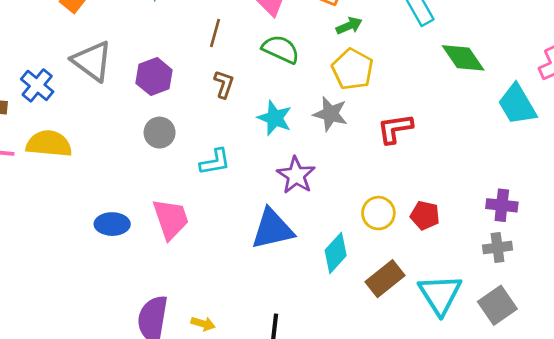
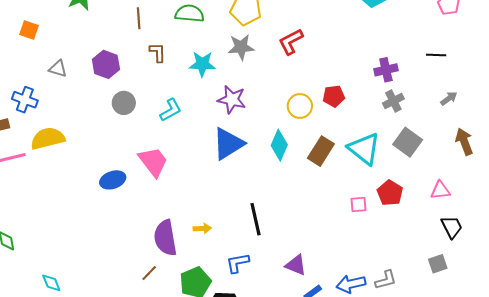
gray triangle: (92, 61) -> (58, 69), size x0.6

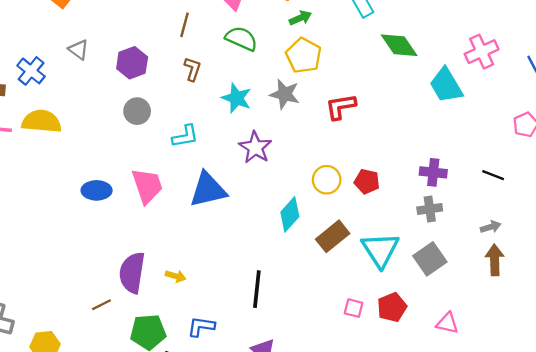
brown arrow: (464, 142) -> (495, 260), moved
blue triangle: (228, 144) -> (208, 190), moved
black line: (255, 219) -> (257, 289), moved

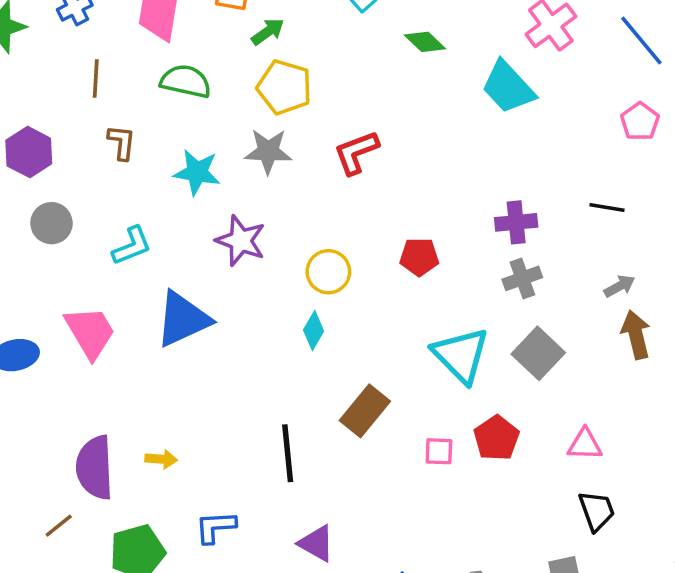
green diamond: (399, 45) -> (425, 42), size x0.7
yellow circle: (327, 180) -> (328, 272), moved
cyan diamond: (290, 214) -> (314, 331), size x0.7
brown rectangle: (333, 236) -> (365, 411), moved

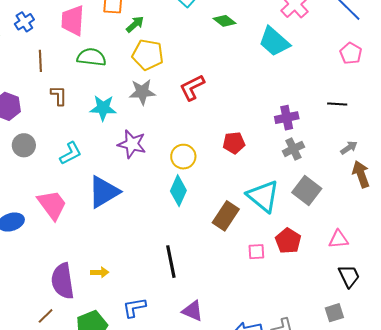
cyan diamond: (314, 331) -> (178, 191), size x1.4
brown rectangle: (365, 411) -> (226, 216), moved

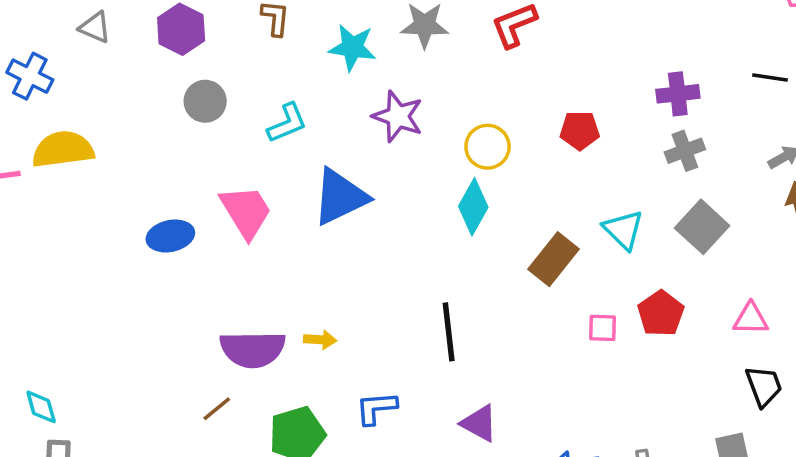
cyan triangle: (263, 196) -> (623, 230), size x0.7
purple semicircle: (63, 281) -> (253, 349), turned -87

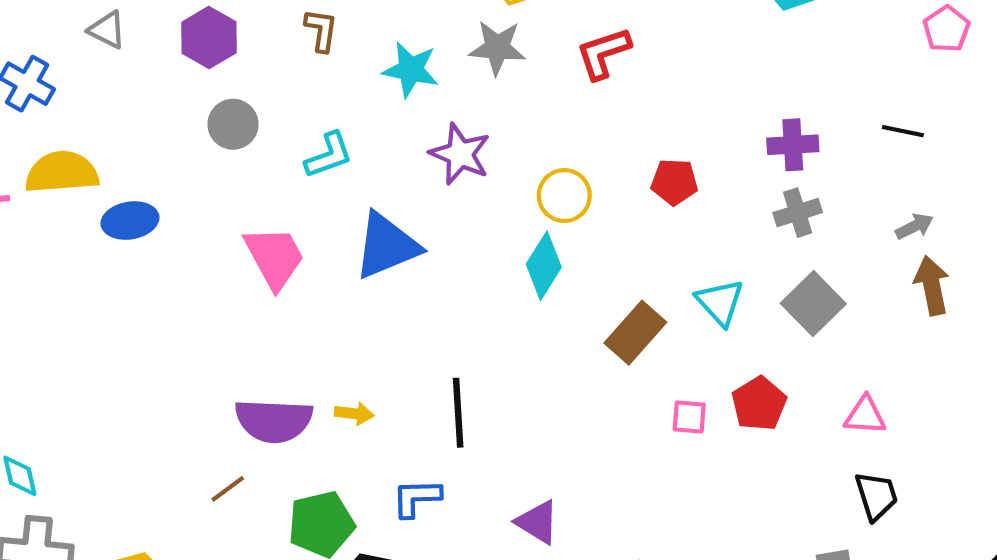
blue ellipse: (170, 236) -> (130, 221), moved
black line: (449, 332) -> (458, 413), moved

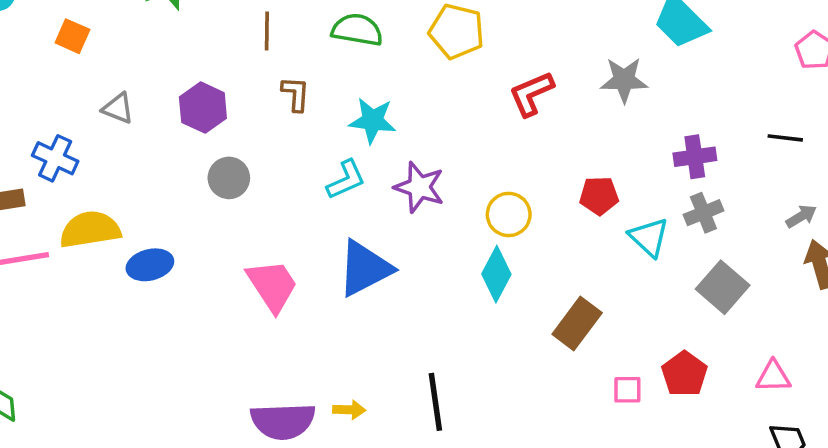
gray star: (497, 48) -> (624, 80), moved
cyan L-shape: (329, 155) -> (346, 180), moved
cyan triangle: (720, 302) -> (649, 237), moved

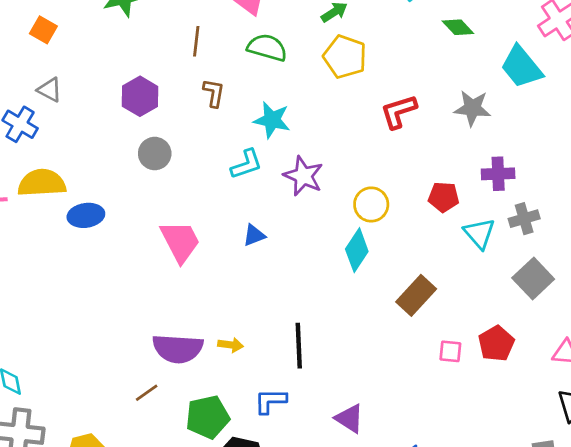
gray triangle: (118, 108) -> (50, 90), moved
purple cross: (695, 157) -> (498, 174), moved
blue triangle: (365, 268) -> (254, 235), size x0.5

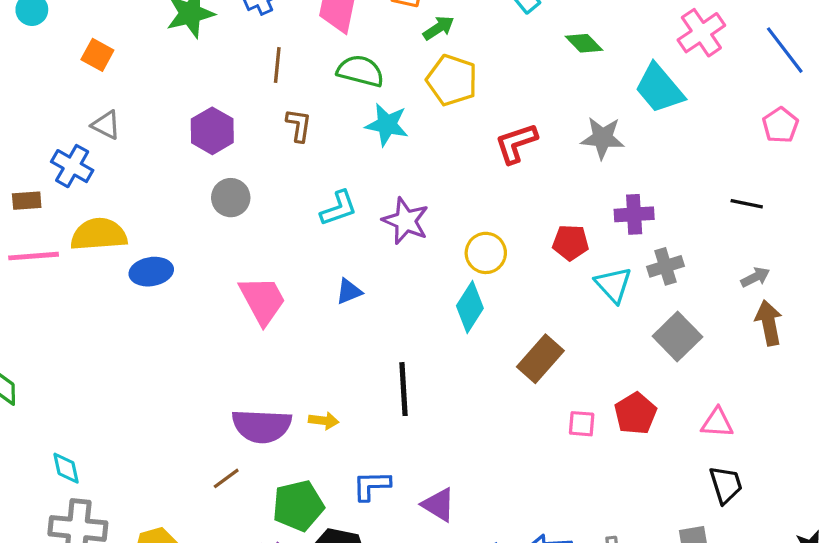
cyan star: (272, 120) -> (387, 125), moved
black line: (299, 346) -> (403, 389), moved
purple triangle: (349, 418) -> (439, 505), moved

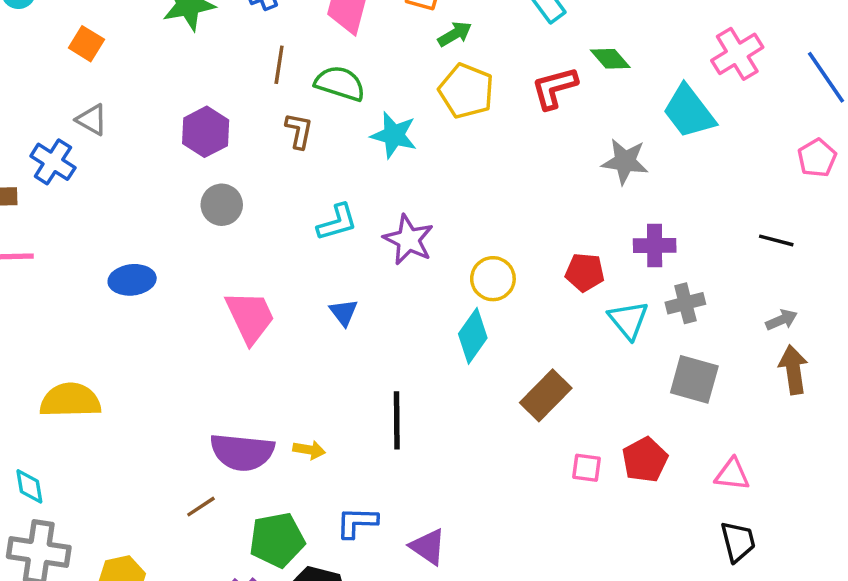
green semicircle: (360, 71) -> (340, 83), moved
red L-shape: (516, 143) -> (554, 88), moved
yellow semicircle: (99, 234) -> (70, 400), moved
blue triangle: (349, 291) -> (344, 312), turned -48
gray square: (677, 337) -> (694, 379), turned -33

